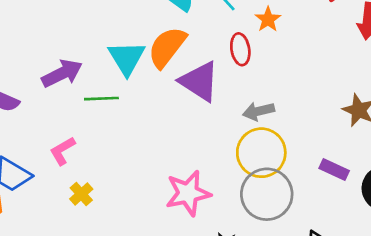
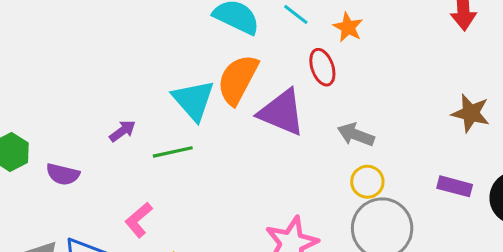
purple arrow: (62, 73) -> (122, 131), size x0.6
gray arrow: (259, 111) -> (356, 135), turned 44
yellow circle: (261, 153) -> (367, 182), size x0.6

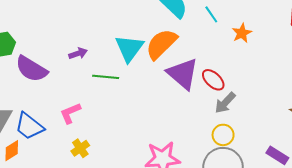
red ellipse: (322, 67) -> (213, 80), moved, turned -45
gray arrow: (356, 135) -> (225, 103), turned -85
purple semicircle: (63, 174) -> (31, 69), size x1.5

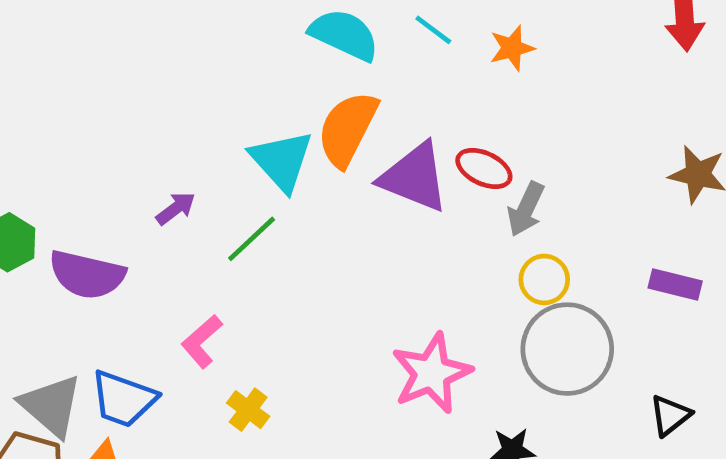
orange star: (242, 33) -> (512, 48), turned 30
green line: (106, 77) -> (252, 239), turned -30

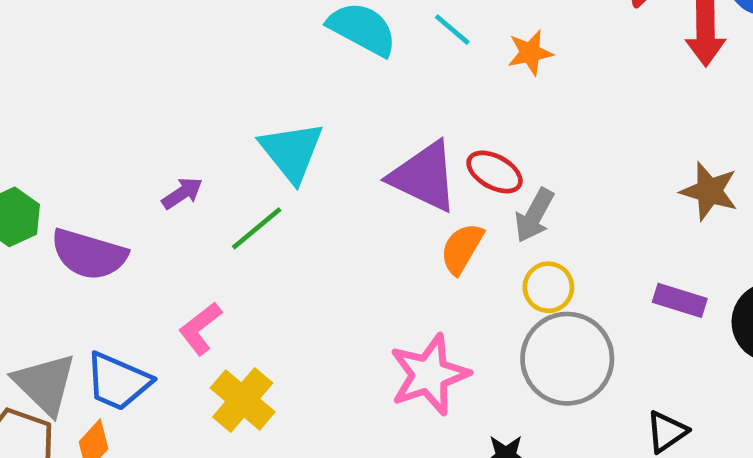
orange semicircle: (347, 129) -> (462, 248), moved, size x0.7
yellow cross: (248, 410) -> (243, 400), size x1.5

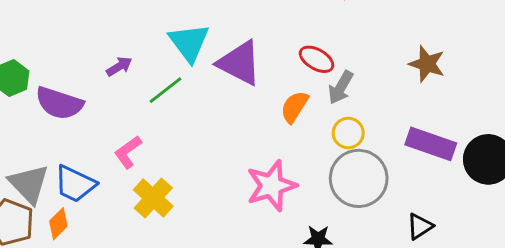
purple triangle: (424, 177) -> (239, 63), moved
brown star: (709, 191) -> (427, 64), moved
purple rectangle: (680, 300) -> (431, 144), size x1.5

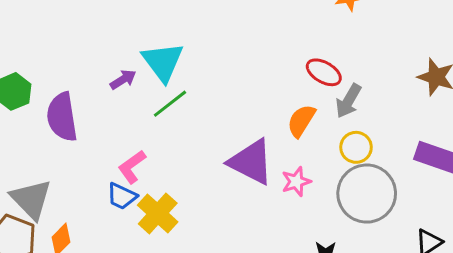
cyan triangle: (189, 42) -> (163, 62), moved
purple triangle: (239, 63) -> (251, 162), moved
purple semicircle: (59, 103) -> (62, 117), turned 63
blue trapezoid: (75, 184) -> (122, 196), moved, size x0.7
pink star: (271, 186) -> (296, 182), moved, size x0.6

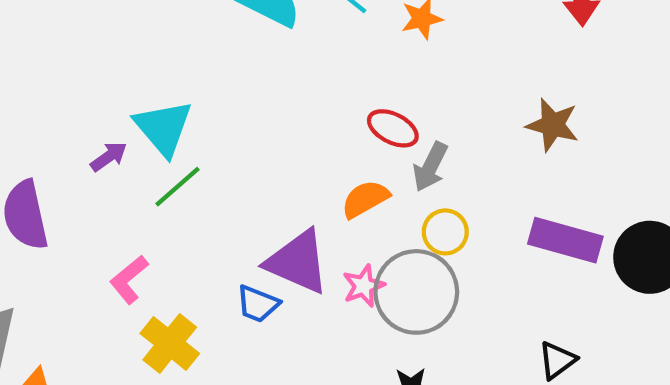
orange semicircle: (301, 121) -> (365, 199), turned 32
gray circle: (367, 194) -> (416, 292), moved
blue trapezoid: (122, 196) -> (258, 304), moved

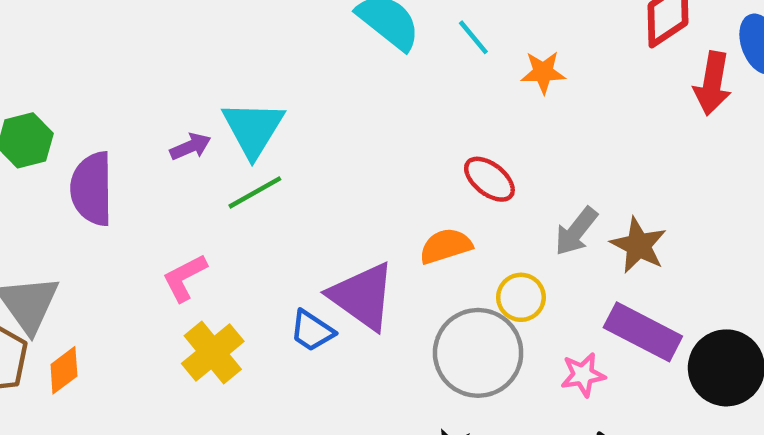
brown star: (553, 125) -> (638, 245), moved
gray arrow: (430, 167) -> (576, 231), moved
pink star: (364, 286) -> (583, 375), moved

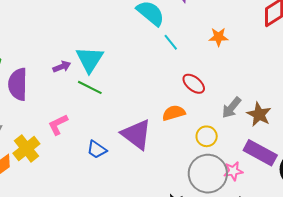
cyan line: (473, 37) -> (171, 42), moved
green line: (255, 192) -> (90, 87), turned 55
blue trapezoid: (312, 331) -> (97, 149), moved
yellow cross: (213, 352) -> (26, 148), moved
gray circle: (478, 353) -> (208, 174), moved

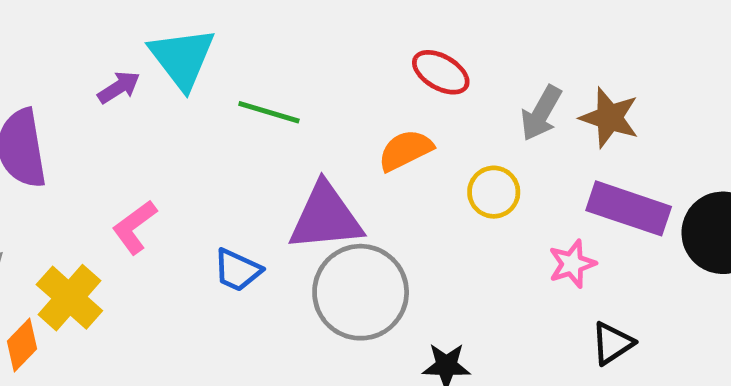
green line: (90, 87) -> (269, 112), moved
purple triangle: (136, 134) -> (326, 217), turned -32
gray circle: (208, 174) -> (361, 292), moved

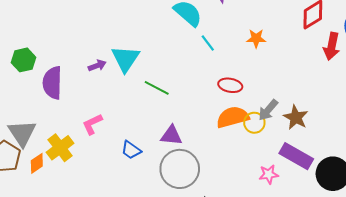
red ellipse: (441, 72) -> (230, 85), turned -30
orange semicircle: (405, 150) -> (233, 117), moved, size x1.4
yellow circle: (494, 192) -> (254, 123), moved
purple triangle: (326, 217) -> (171, 135), size x0.7

